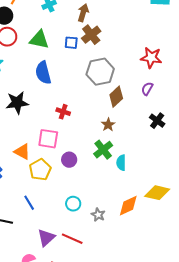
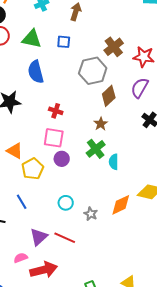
brown cross: (91, 35) -> (114, 47), moved
purple semicircle: (147, 89) -> (140, 88), size x1.5
pink square: (48, 139) -> (54, 138), moved

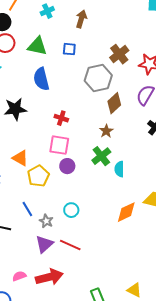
gray star: (91, 214) -> (46, 221), moved
pink semicircle: (21, 258) -> (19, 276), moved

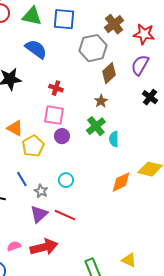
blue square: (69, 49) -> (64, 19), size x1.6
blue semicircle: (41, 79) -> (36, 49), turned 140

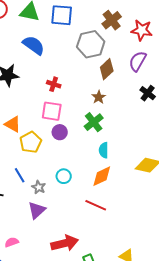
cyan semicircle: (114, 139) -> (104, 150), moved
orange diamond: (121, 182) -> (102, 176), moved
red line: (65, 215) -> (96, 205), moved
red arrow: (44, 247) -> (65, 243), moved

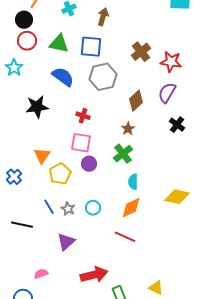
gray hexagon: (91, 44) -> (103, 77), moved
orange triangle: (13, 124) -> (42, 156), turned 36
gray star: (39, 187) -> (68, 209), moved

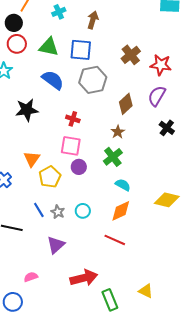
cyan semicircle: (133, 182) -> (123, 185), turned 119

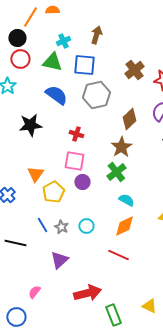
cyan cross: (59, 12) -> (63, 41), moved
brown star: (118, 132) -> (121, 147), size x1.5
pink semicircle: (31, 277) -> (34, 292), turned -32

